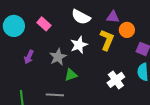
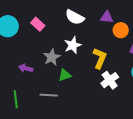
yellow L-shape: (107, 40) -> (100, 58), moved
purple arrow: (29, 57) -> (26, 68), moved, turned 80

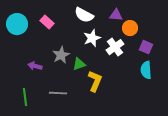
white star: (73, 45) -> (92, 38), moved
yellow L-shape: (100, 58) -> (95, 81), moved
green triangle: (65, 75) -> (79, 64), moved
white cross: (110, 80) -> (115, 47), moved

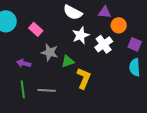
pink rectangle: (47, 22) -> (36, 29), moved
gray star: (61, 55) -> (50, 52), turned -30
green line: (25, 97) -> (23, 89), moved

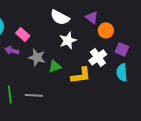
purple triangle: (105, 12) -> (92, 17), turned 32
white cross: (104, 44) -> (98, 57), moved
purple arrow: (24, 63) -> (12, 50), moved
yellow L-shape: (84, 78) -> (81, 75), moved, turned 60

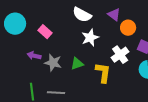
purple arrow: (12, 50) -> (34, 56), moved
gray star: (37, 57) -> (53, 63), moved
yellow L-shape: (81, 75) -> (103, 73), turned -75

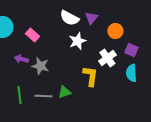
purple triangle: (114, 15) -> (91, 18), moved, turned 32
green triangle: (77, 64) -> (64, 92), moved

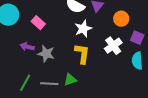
yellow L-shape: (90, 76) -> (82, 54), moved
green line: (19, 95) -> (25, 83), turned 36

